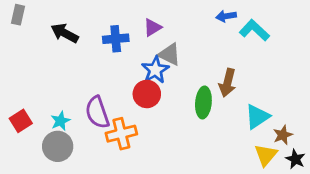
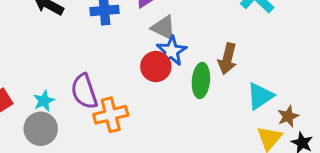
blue star: (155, 70) -> (171, 51), moved
red circle: (147, 94) -> (156, 67), moved

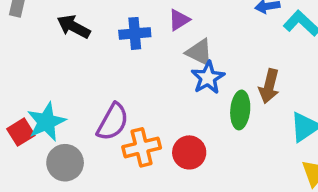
red circle: (156, 67) -> (189, 152), moved
purple semicircle: (84, 91) -> (113, 122), turned -132
cyan star: (44, 101) -> (46, 122), moved, size x1.6

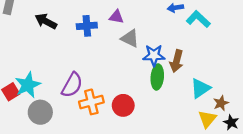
purple triangle: (179, 20) -> (116, 17), turned 42
blue star: (208, 78) -> (154, 55), moved, turned 30

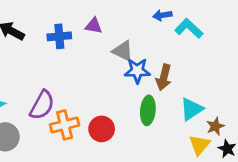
gray triangle: (130, 38) -> (123, 51), moved
green ellipse: (157, 77) -> (148, 110), moved

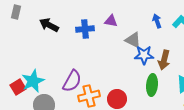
blue arrow: (162, 15) -> (157, 21), moved, turned 80

